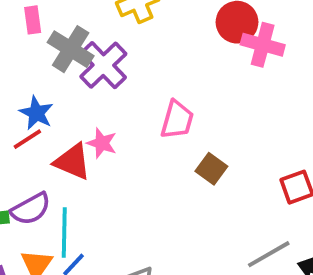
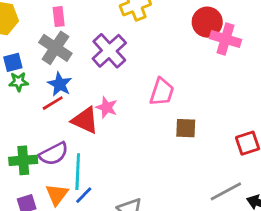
gray cross: (71, 49) -> (55, 48), moved
brown square: (211, 169) -> (186, 128), turned -35

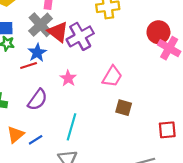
red triangle: (85, 120) -> (58, 32), moved
purple semicircle: (54, 154) -> (37, 100), moved, turned -40
cyan line: (78, 172) -> (71, 127), moved

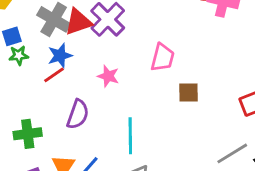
red triangle: (58, 32) -> (78, 22), turned -40
blue star: (37, 53) -> (60, 56), turned 30

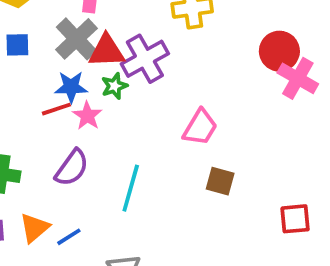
green star: (19, 55) -> (114, 86), moved, turned -30
pink star: (108, 76) -> (87, 116), moved
cyan line: (130, 136) -> (131, 188), moved

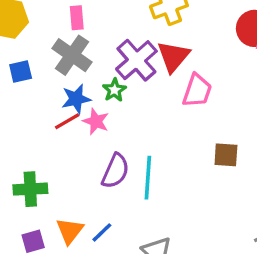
red triangle: (107, 51) -> (173, 56), moved, turned -36
pink trapezoid: (200, 127) -> (197, 91), moved
purple semicircle: (72, 168) -> (115, 171), moved

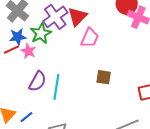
green star: (114, 90) -> (41, 33), size x1.5

